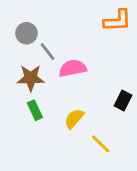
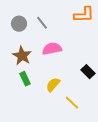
gray line: (47, 51) -> (42, 23), moved
brown star: (31, 78) -> (22, 56), turned 30
black rectangle: (123, 100) -> (88, 72), turned -72

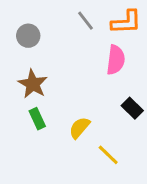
gray line: (42, 23) -> (86, 21), moved
pink semicircle: (52, 49) -> (116, 60), moved, turned 108

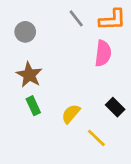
black rectangle: (132, 108) -> (115, 107), moved

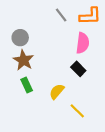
gray circle: (25, 32) -> (20, 38), moved
black rectangle: (115, 107) -> (78, 69), moved

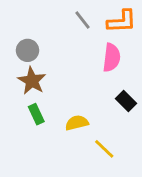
black rectangle: (78, 69) -> (126, 101), moved
yellow semicircle: (57, 91) -> (77, 123), turned 35

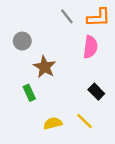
brown star: (32, 81) -> (45, 67), moved
black rectangle: (126, 101) -> (96, 92), moved
yellow semicircle: (77, 123) -> (53, 123), moved

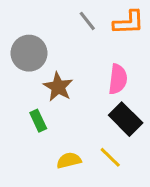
gray circle: (22, 41) -> (29, 53), size x1.5
pink semicircle: (90, 47) -> (118, 79), moved
black rectangle: (96, 92) -> (126, 119), size x1.5

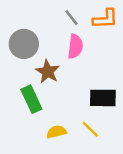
pink semicircle: (118, 79) -> (75, 46), moved
black rectangle: (126, 119) -> (103, 98), turned -44
green rectangle: (38, 121) -> (31, 99), size x1.5

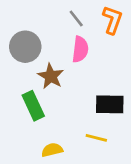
orange L-shape: (105, 19) -> (112, 20), turned -68
yellow line: (90, 129) -> (96, 138), turned -30
yellow semicircle: (56, 132) -> (52, 150), moved

